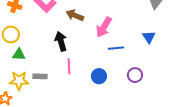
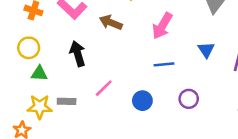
pink arrow: (104, 27) -> (162, 26), moved
black arrow: (61, 41) -> (78, 54), moved
pink line: (69, 66) -> (104, 88), turned 49

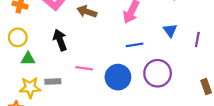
pink line: (104, 88) -> (84, 68), turned 56
purple circle: (189, 99) -> (158, 73), size x1.6
blue circle: (142, 101) -> (118, 77), size x1.5

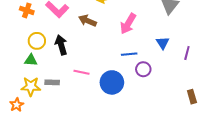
yellow circle: (18, 37) -> (37, 41), moved
purple circle: (158, 73) -> (143, 69), moved, size x0.6

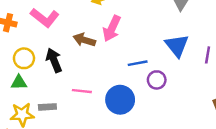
brown arrow: (88, 21) -> (84, 40), moved
pink arrow: (128, 24) -> (112, 28), moved
blue triangle: (163, 43) -> (177, 46), size x1.5

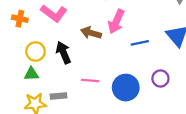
blue line: (138, 63) -> (140, 43), moved
purple circle: (157, 80) -> (160, 79), moved

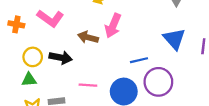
blue line: (140, 43) -> (139, 60), moved
black arrow: (63, 53) -> (61, 58), turned 125
purple circle: (160, 79) -> (158, 82), size x1.6

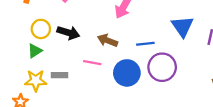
brown arrow: (88, 37) -> (108, 40), moved
green triangle: (29, 80) -> (35, 51), turned -35

